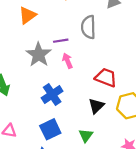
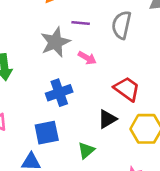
purple line: (61, 41) -> (81, 23), moved
pink arrow: (67, 61) -> (87, 58), turned 128

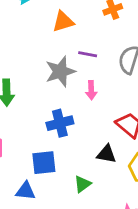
pink arrow: (87, 58) -> (91, 90), turned 54
black triangle: (107, 119) -> (107, 154), turned 36

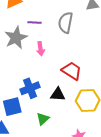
blue cross: (60, 123) -> (30, 88), moved

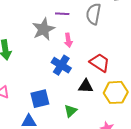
blue cross: (30, 88) -> (61, 65), moved, turned -36

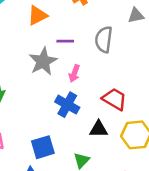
pink arrow: (68, 40) -> (74, 73), turned 32

